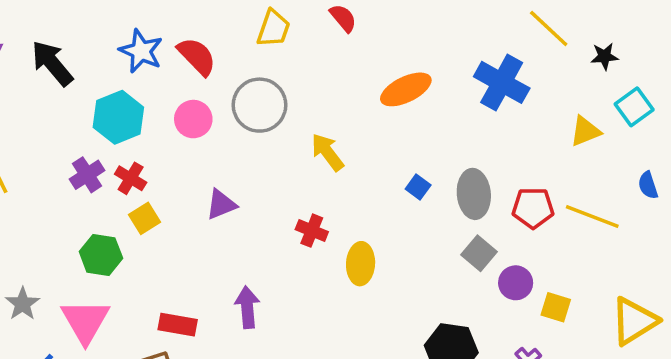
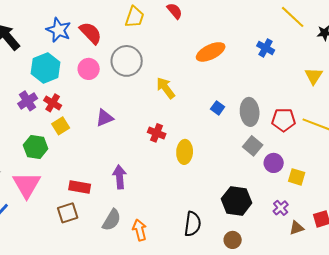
blue cross: (502, 82) -> (266, 48), size x0.6
yellow triangle: (585, 131) -> (314, 76), turned -36

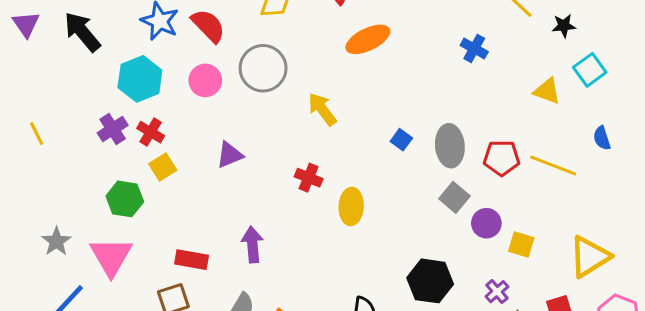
orange ellipse: (211, 52) -> (368, 39), moved
yellow triangle: (314, 76) -> (547, 91), turned -42

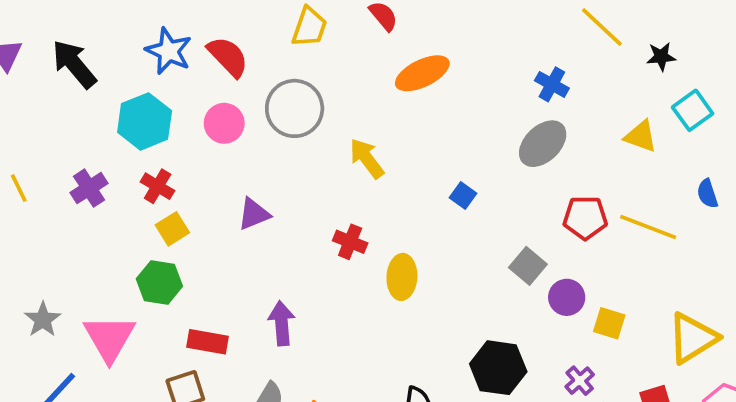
purple cross: (113, 129) -> (89, 188), moved
gray ellipse: (450, 146) -> (543, 144), moved, turned 51
green hexagon: (125, 199) -> (159, 282), moved

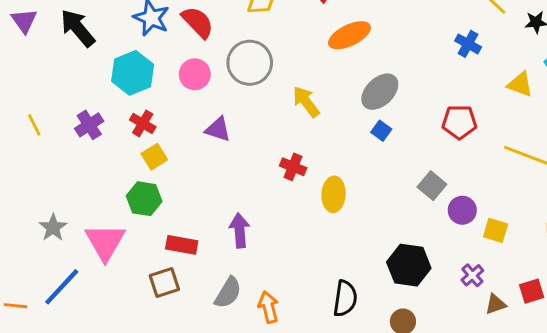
blue cross: (552, 84) -> (468, 44), moved
gray ellipse: (543, 144) -> (380, 92), moved
purple triangle: (254, 214) -> (218, 129), moved, turned 40
red pentagon: (585, 218) -> (459, 122), moved

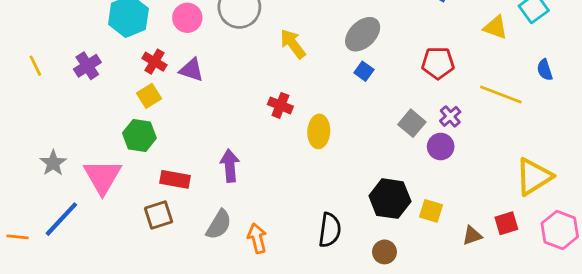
red cross: (143, 123) -> (154, 62), moved
purple triangle: (218, 129) -> (191, 70), moved
yellow square: (496, 230) -> (431, 211), moved
purple cross: (472, 275) -> (450, 116), moved

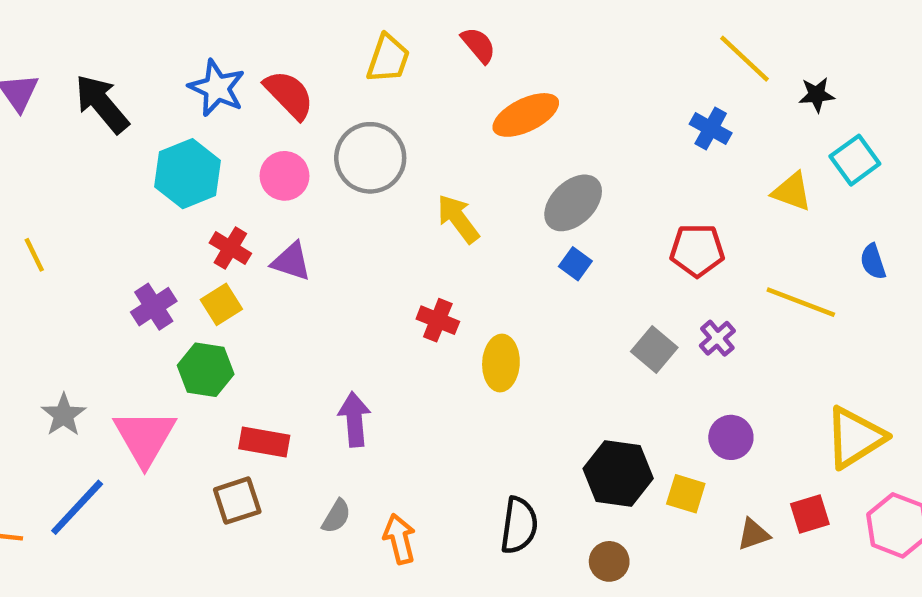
purple cross: (87, 66) -> (154, 307), moved
purple circle: (441, 147) -> (731, 437), moved
gray semicircle: (219, 225) -> (336, 516), size x0.7

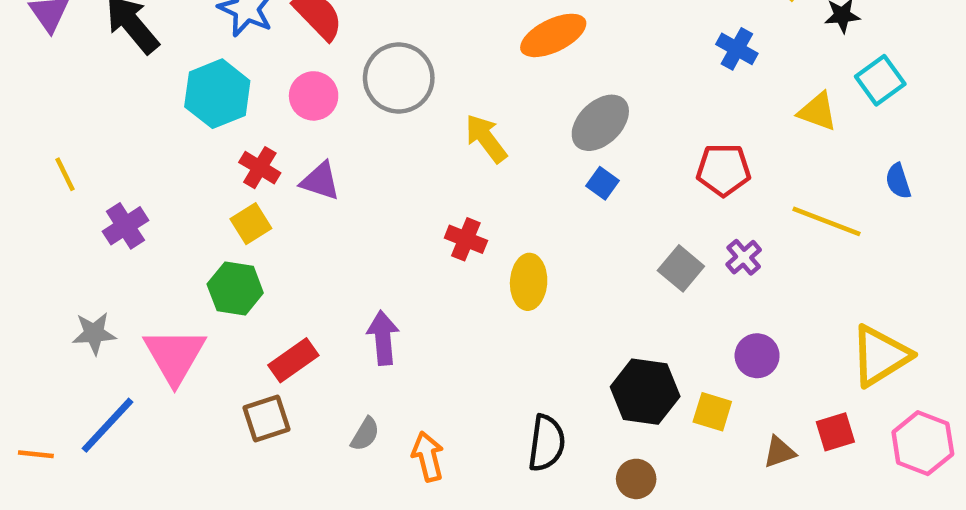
purple cross: (154, 307) -> (125, 226), moved
gray star: (64, 415) -> (94, 333), turned 30
red rectangle: (264, 442) -> (293, 360), turned -45

